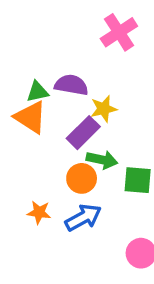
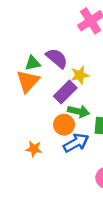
purple semicircle: (71, 85) -> (57, 58), turned 30
orange triangle: (31, 117) -> (28, 81), turned 40
blue arrow: (83, 217) -> (76, 143), moved

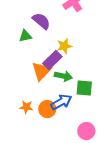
purple semicircle: (57, 58) -> (41, 21), moved
orange triangle: (28, 81) -> (41, 71), moved
orange circle: (64, 125) -> (47, 109), moved

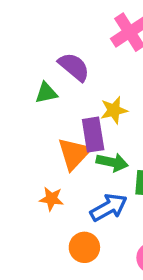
purple rectangle: (52, 60) -> (93, 135), turned -54
orange star: (26, 107) -> (51, 199), moved
orange circle: (47, 109) -> (84, 247), moved

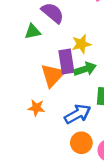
green arrow: (112, 162) -> (85, 69), moved, turned -30
orange circle: (84, 247) -> (81, 143), moved

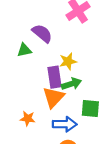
orange triangle: (53, 75) -> (53, 97), moved
blue arrow: (78, 114) -> (65, 124), turned 30

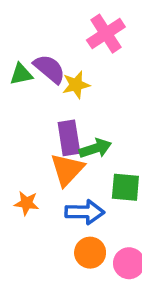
green triangle: (24, 50) -> (21, 74), moved
yellow star: (68, 61) -> (76, 85), moved

